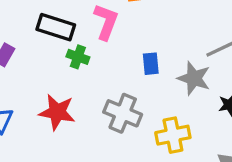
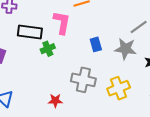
green cross: (78, 57) -> (48, 49), turned -32
red star: (57, 112) -> (55, 101), moved, size x0.6

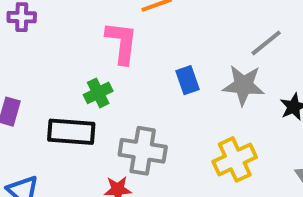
black rectangle: (30, 32) -> (71, 132), moved
gray cross: (83, 80) -> (143, 151), moved

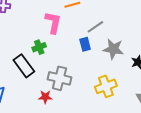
gray line: (266, 43) -> (95, 27), moved
black rectangle: (71, 132) -> (24, 66), turned 45

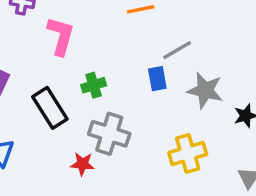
pink L-shape: (53, 23) -> (61, 36), moved
green cross: (39, 47) -> (94, 85), moved

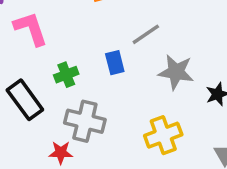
pink L-shape: (61, 36) -> (31, 29), turned -30
blue rectangle: (157, 79) -> (115, 63), moved

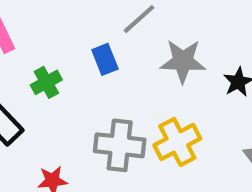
gray cross: (85, 121) -> (120, 145), moved

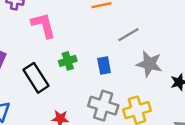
blue rectangle: (105, 59) -> (104, 65), moved

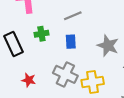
gray line: (129, 35) -> (73, 16), moved

